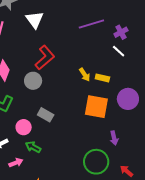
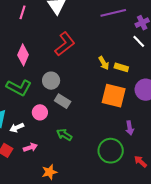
gray circle: (33, 81) -> (51, 81), moved
green arrow: (33, 147) -> (64, 135), moved

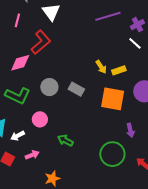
red L-shape: (65, 44) -> (41, 42), moved
pink diamond: (23, 55) -> (20, 63), turned 55
yellow rectangle: (121, 67) -> (119, 70), turned -32
gray rectangle: (63, 101) -> (76, 89), moved

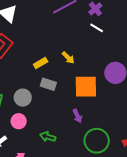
yellow rectangle: (119, 70) -> (41, 63), moved
gray circle: (49, 87) -> (23, 98), moved
purple arrow: (130, 130) -> (77, 116), moved

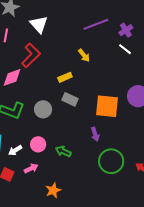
yellow arrow: (68, 58) -> (84, 55), moved
pink circle: (19, 121) -> (38, 144), moved

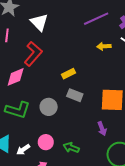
yellow arrow: (84, 55) -> (104, 46), moved, turned 128

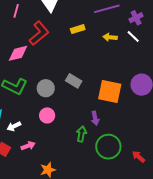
yellow rectangle: (68, 74) -> (78, 29), moved
pink circle: (46, 142) -> (47, 115), moved
green arrow: (71, 148) -> (81, 134), moved, turned 70

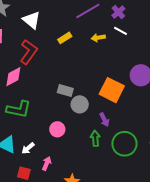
gray rectangle: (74, 81) -> (65, 91), moved
gray circle: (46, 88) -> (80, 104), moved
orange square: (110, 91) -> (112, 90), turned 30
pink arrow: (28, 146) -> (47, 163), turned -32

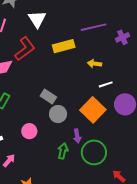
white line: (120, 31) -> (106, 84), moved, turned -64
yellow rectangle: (65, 38) -> (64, 46), size x1.5
yellow arrow: (98, 38) -> (94, 64), moved
green circle: (124, 144) -> (94, 152), moved

